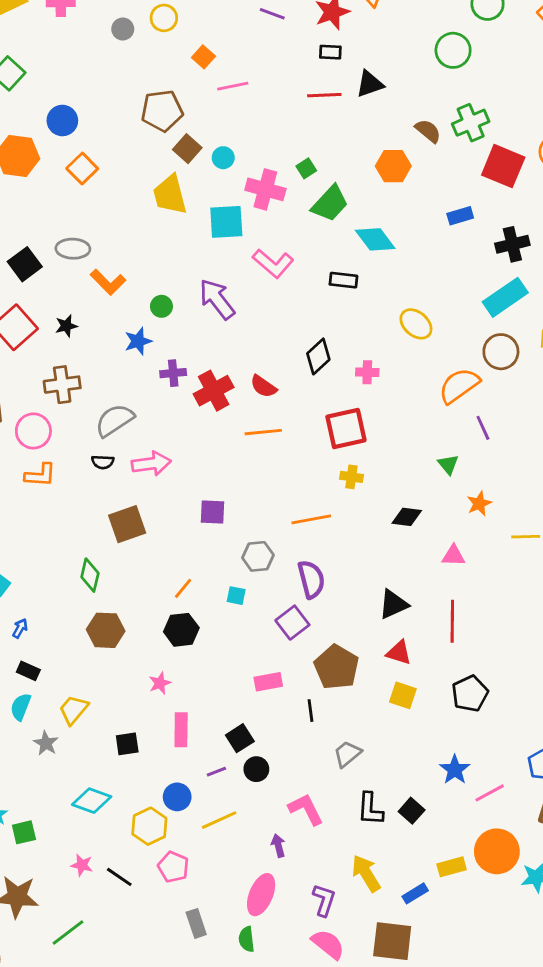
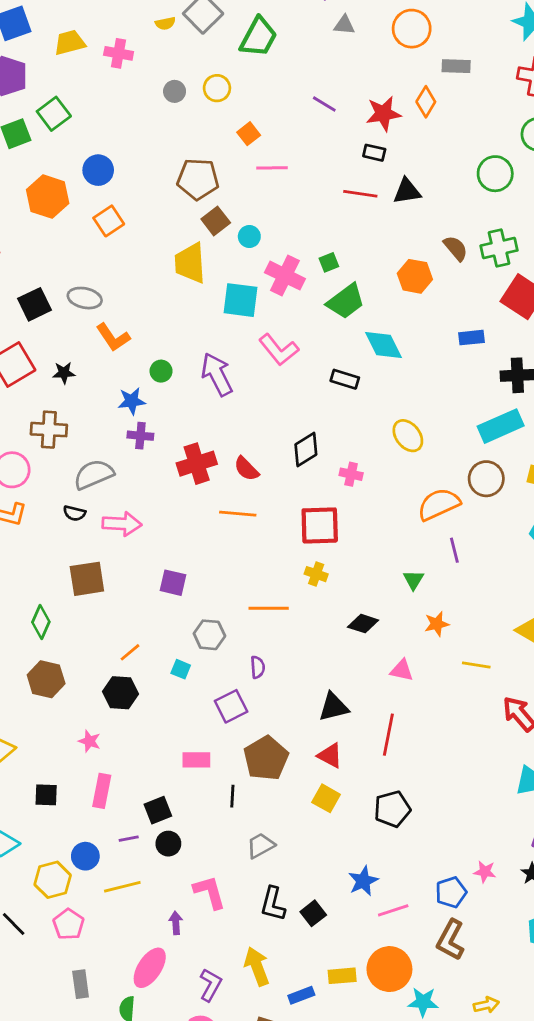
purple cross: (173, 373) -> (140, 436), moved
purple semicircle: (311, 579) -> (258, 667), size x0.6
pink star: (160, 683) -> (90, 741), turned 30

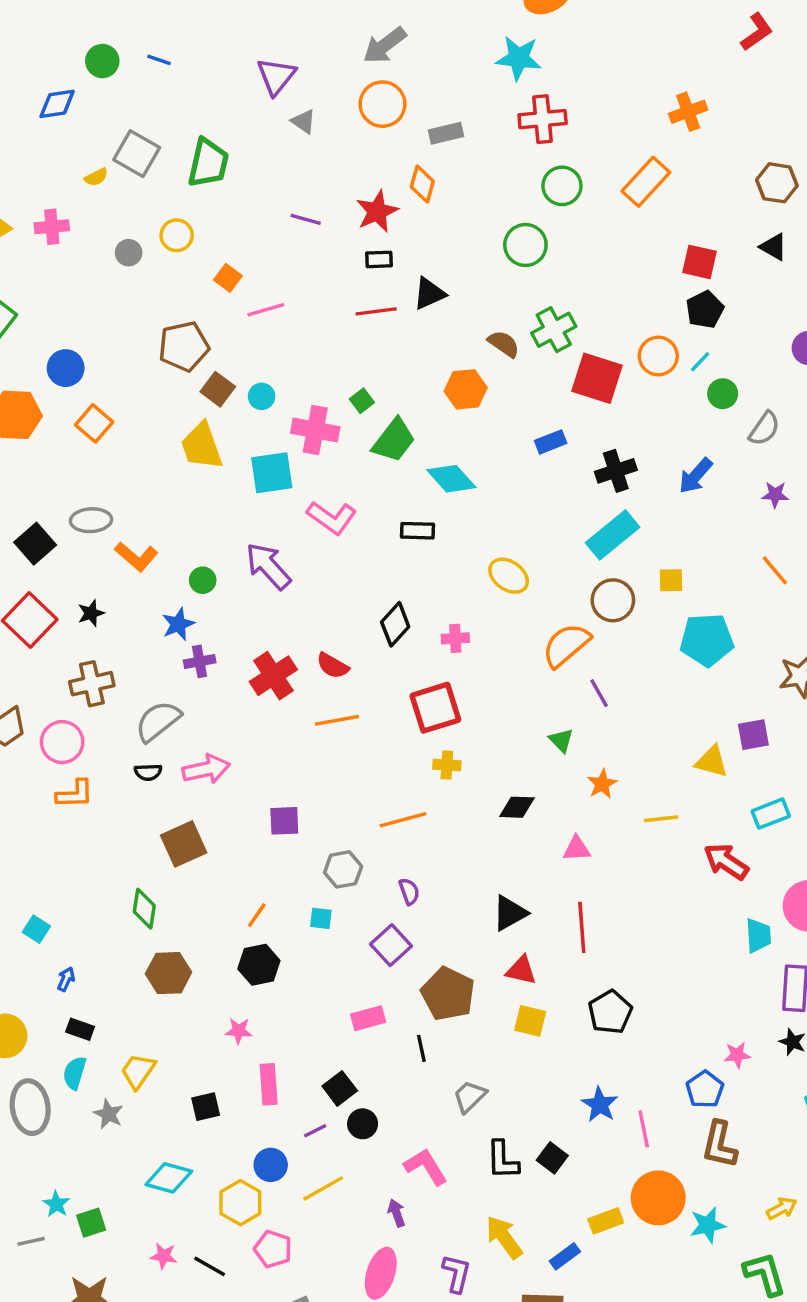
gray triangle: (344, 25) -> (304, 121), turned 45
pink line: (393, 910) -> (644, 1129), turned -68

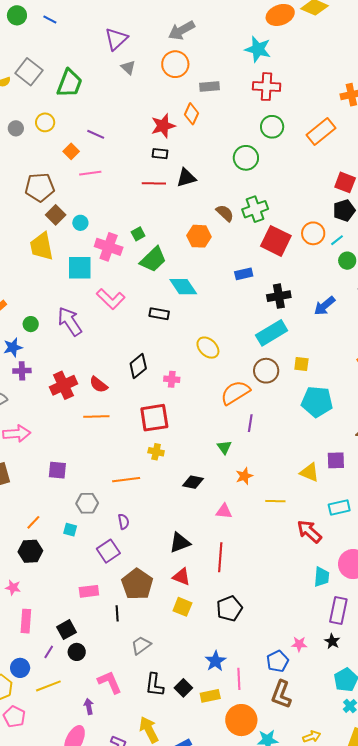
purple line: (306, 219) -> (96, 134), moved
purple line: (599, 693) -> (250, 423), turned 30
purple line: (315, 1131) -> (49, 652), turned -40
yellow rectangle: (606, 1221) -> (210, 696), moved

